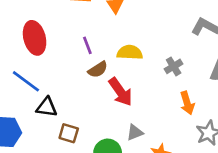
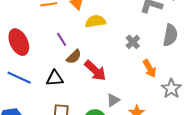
yellow semicircle: (130, 52) -> (95, 21), moved
black triangle: (47, 107) -> (55, 78), moved

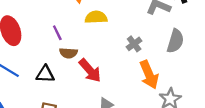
brown semicircle: (74, 57) -> (68, 53), turned 42
orange arrow: (150, 68) -> (149, 75), size x1.4

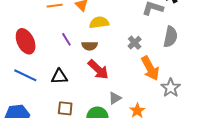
brown semicircle: (68, 53) -> (90, 46), moved

